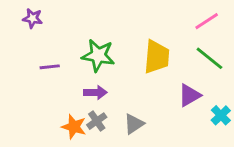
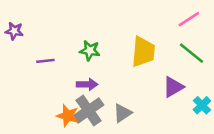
purple star: (33, 18) -> (14, 31), moved
green star: (98, 55) -> (90, 50), size x0.7
gray cross: (97, 121) -> (88, 110), size x1.6

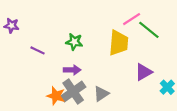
pink line: (189, 19) -> (132, 19), moved
green line: (192, 53) -> (149, 30), moved
purple line: (45, 61) -> (37, 50), turned 32

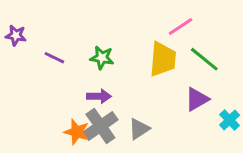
green line: (149, 30) -> (204, 59), moved
purple line: (37, 50) -> (54, 58), moved

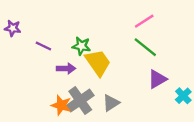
yellow trapezoid: (163, 59) -> (98, 63), moved, turned -40
green line: (204, 59) -> (145, 47), moved
purple arrow: (99, 96) -> (66, 68), moved

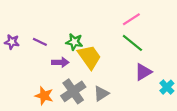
purple star: (13, 28) -> (12, 42), moved
orange star: (61, 105) -> (44, 96), moved

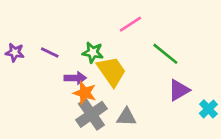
pink line: (131, 19) -> (130, 24), moved
gray triangle: (101, 94) -> (126, 117), turned 35
orange star: (44, 96) -> (85, 93), moved

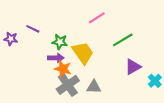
purple line: (50, 52) -> (33, 29), moved
green star: (93, 52) -> (60, 42), moved
green line: (165, 54) -> (123, 40), turned -70

